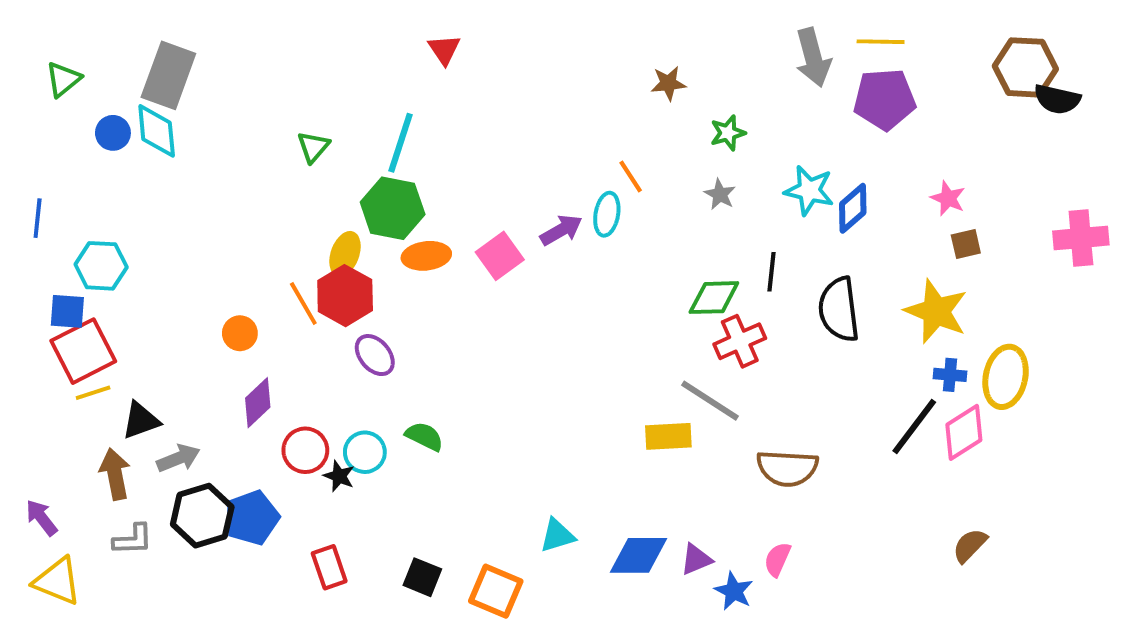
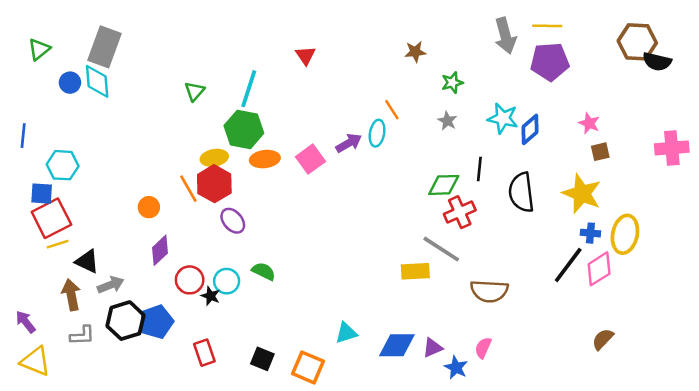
red triangle: (444, 50) -> (306, 55), moved
yellow ellipse: (345, 254) -> (214, 158), turned 60
black triangle: (141, 420) -> (87, 261), turned 45

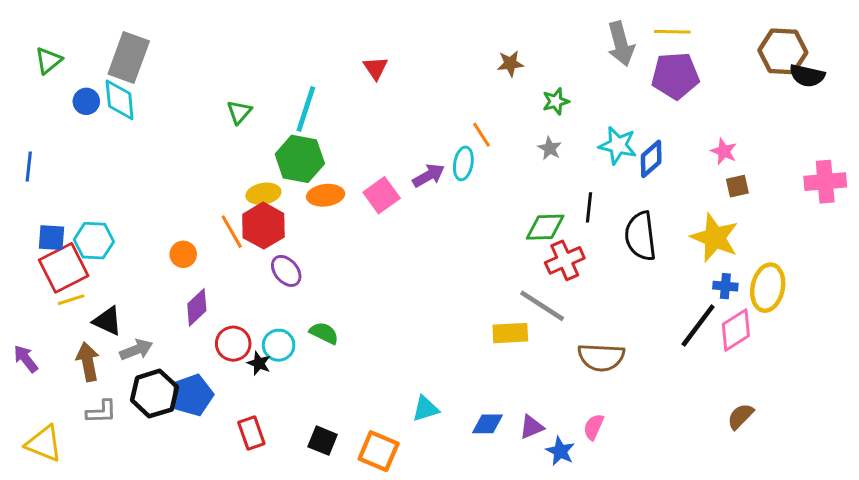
cyan hexagon: (63, 165) -> (94, 241), moved
purple arrow: (26, 322) -> (26, 359), moved
blue diamond: (397, 345) -> (488, 424), size x0.7

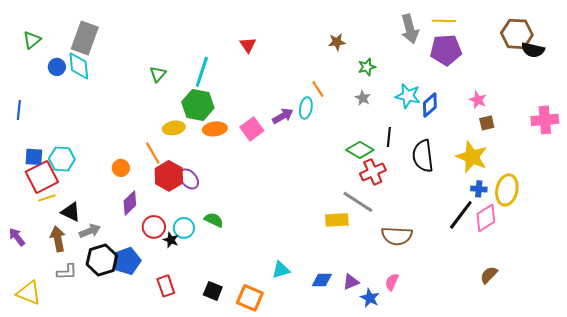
red hexagon: (263, 226) -> (169, 176), moved
green diamond: (545, 227) -> (360, 150), turned 32

